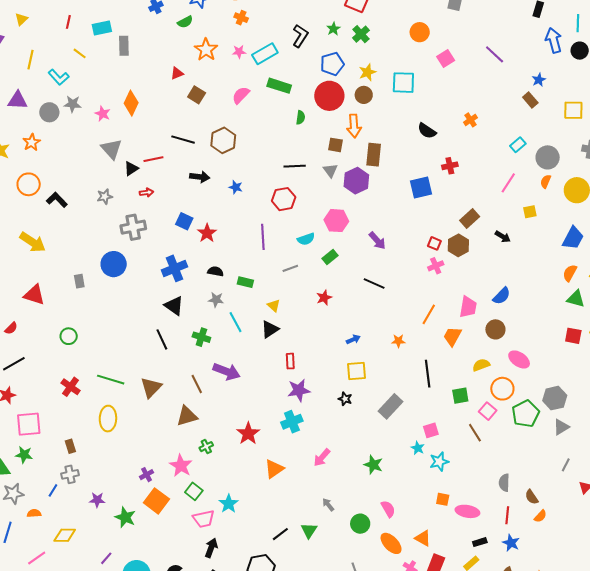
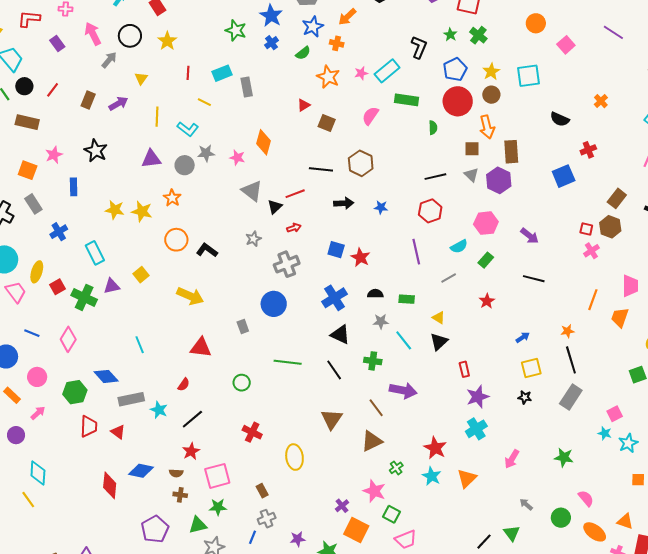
orange cross: (241, 18) -> (337, 43), moved
black line: (428, 374) -> (571, 360), moved
green line: (111, 380) -> (288, 362), moved
cyan star: (229, 504) -> (432, 476), moved

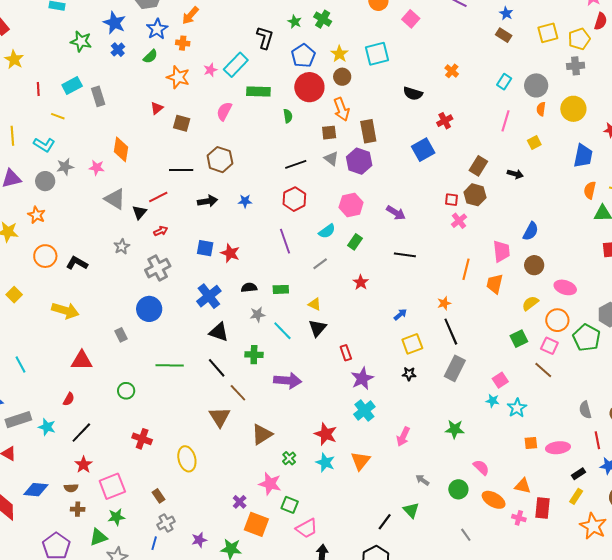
brown line: (376, 408) -> (238, 393), moved

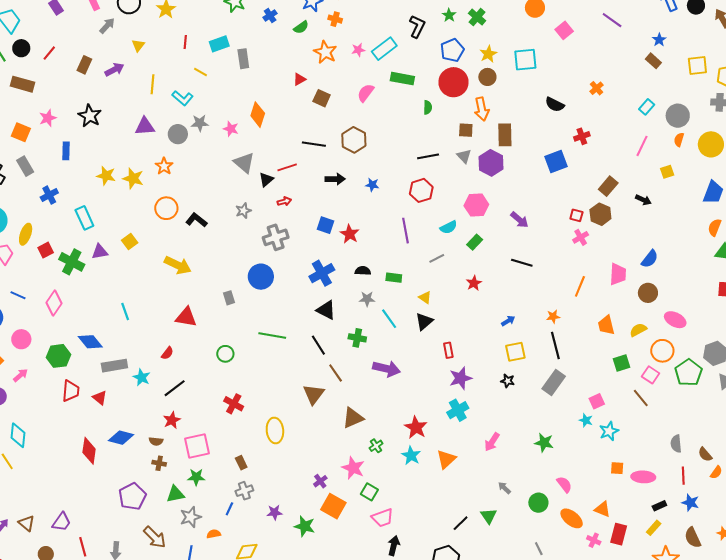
orange trapezoid: (495, 284) -> (606, 325), moved, turned -35

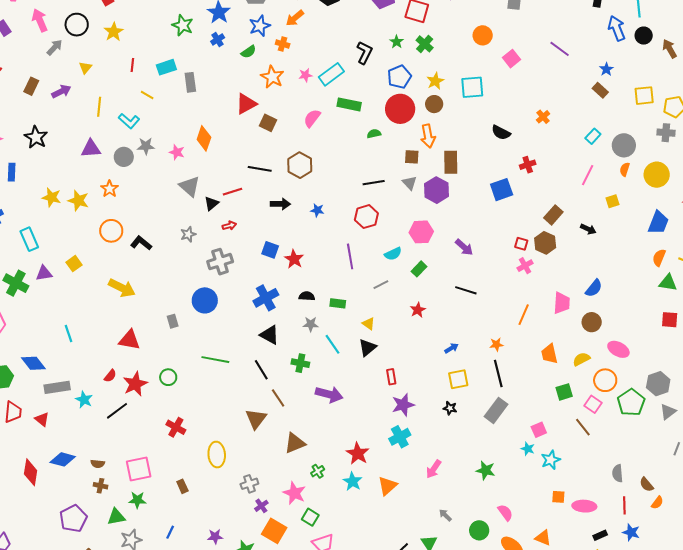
red triangle: (299, 79) -> (246, 104), size x1.6
green semicircle: (428, 107) -> (374, 134), turned -104
red star: (172, 420) -> (135, 384), moved, size x1.4
gray cross: (244, 491) -> (249, 484), moved

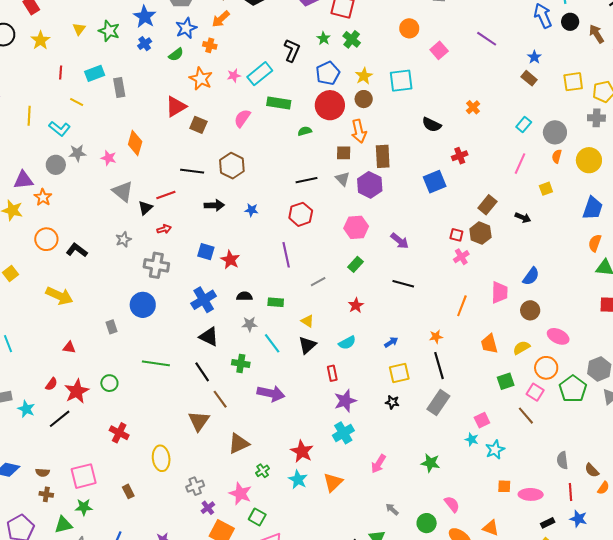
yellow triangle: (85, 68) -> (79, 29), moved
purple triangle: (91, 149) -> (23, 180), moved
cyan semicircle: (393, 254) -> (347, 343), moved
gray cross: (220, 262) -> (156, 265), turned 30
red triangle: (129, 340) -> (69, 347), size x0.6

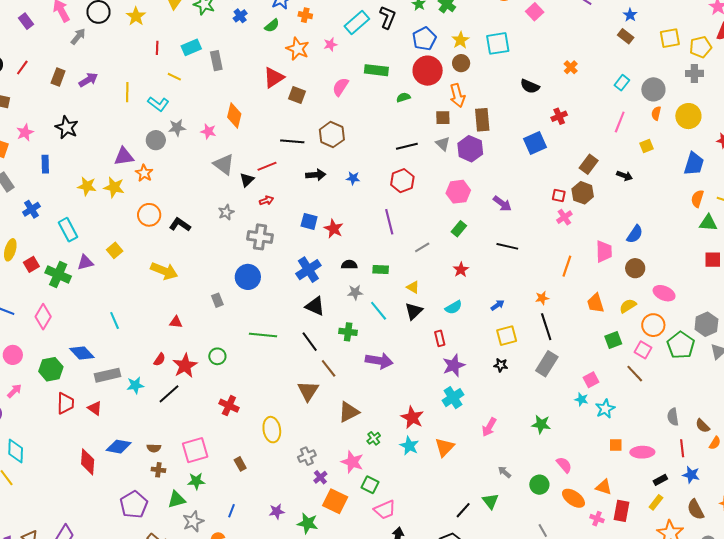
cyan rectangle: (260, 74) -> (357, 22), moved
cyan star: (26, 409) -> (135, 385), turned -30

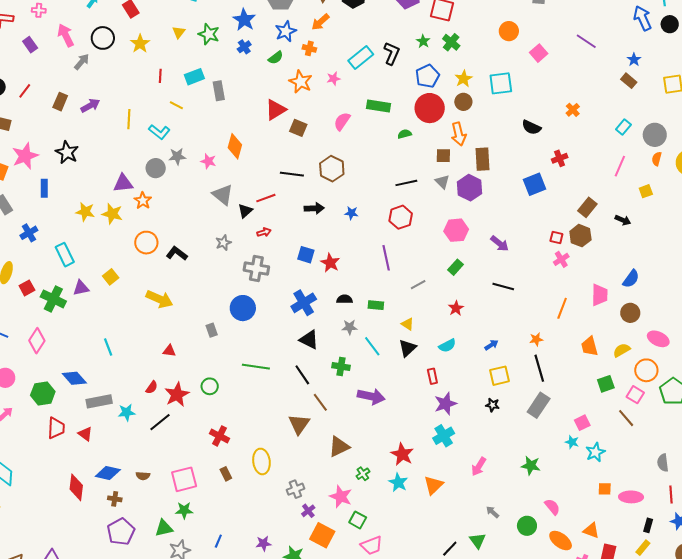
pink star: (25, 132) -> (25, 156), size x1.5
brown rectangle: (240, 464) -> (226, 474), moved
brown cross: (158, 470) -> (115, 499), moved
black rectangle: (660, 480) -> (648, 525), turned -48

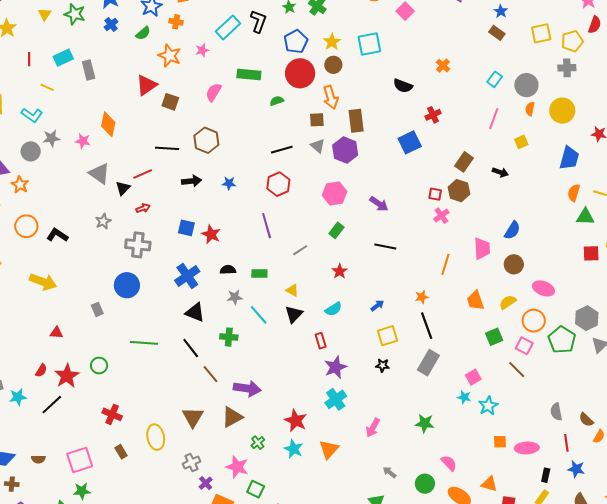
purple arrow: (371, 396) -> (247, 388), moved
brown triangle: (299, 424) -> (193, 417), moved

